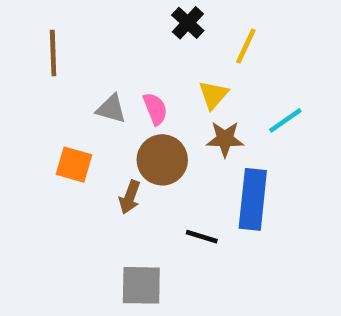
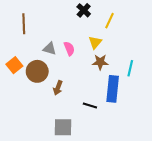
cyan line: (285, 120) -> (130, 68), moved, turned -42
brown circle: (162, 160) -> (37, 71), moved
orange square: (74, 165) -> (14, 65), moved, turned 35

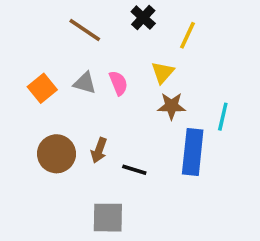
brown line: (24, 24) -> (85, 30), moved, turned -54
orange square: (14, 65) -> (42, 88), moved
brown circle: (37, 71) -> (56, 154), moved
black line: (90, 105) -> (134, 170), moved

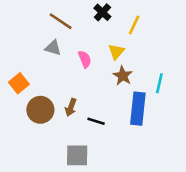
gray triangle: (85, 83) -> (53, 48), moved
orange square: (42, 88) -> (19, 83), moved
brown star: (171, 106) -> (123, 76), turned 30

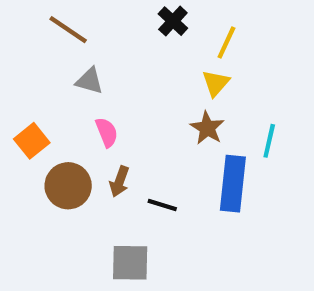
brown line: (61, 21) -> (68, 30), moved
yellow triangle: (116, 52) -> (216, 83), moved
pink semicircle: (85, 59) -> (107, 132), moved

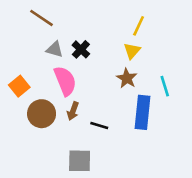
black cross: (173, 21) -> (81, 49), moved
pink semicircle: (107, 132) -> (65, 81), size x1.6
cyan line: (269, 141) -> (165, 86), turned -30

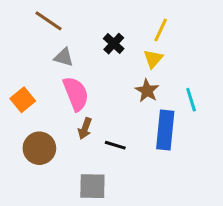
black cross: (81, 49) -> (114, 44), moved
brown circle: (42, 114) -> (39, 148), moved

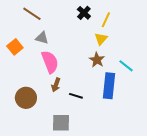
black cross: (114, 44) -> (84, 13), moved
orange square: (23, 100) -> (15, 47), moved
cyan line: (191, 100) -> (126, 66), turned -35

